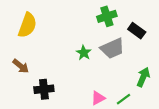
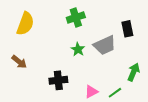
green cross: (107, 16) -> (76, 17), moved
black rectangle: (137, 31) -> (127, 29), turned 42
black cross: (44, 89) -> (58, 80), moved

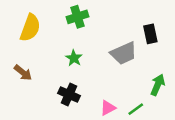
green cross: (76, 17) -> (78, 17), moved
green star: (78, 49) -> (74, 58), moved
black cross: (58, 80) -> (69, 95), turned 30

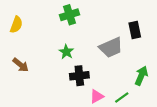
yellow semicircle: (30, 28) -> (16, 25), moved, size x0.7
black cross: (69, 95) -> (79, 76), moved, turned -30

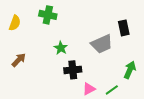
green cross: (70, 15) -> (48, 15), moved, turned 30
brown arrow: (21, 65) -> (19, 60), turned -84

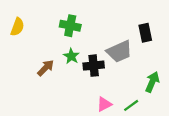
green cross: (48, 15) -> (70, 26), moved
brown arrow: (19, 60) -> (46, 68), moved
black cross: (73, 70) -> (94, 66), moved

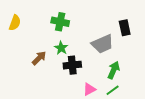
black cross: (94, 66) -> (72, 65), moved
green arrow: (152, 82) -> (114, 70), moved

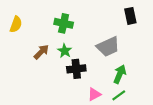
black rectangle: (125, 28) -> (130, 16), moved
brown arrow: (39, 58) -> (41, 52), moved

